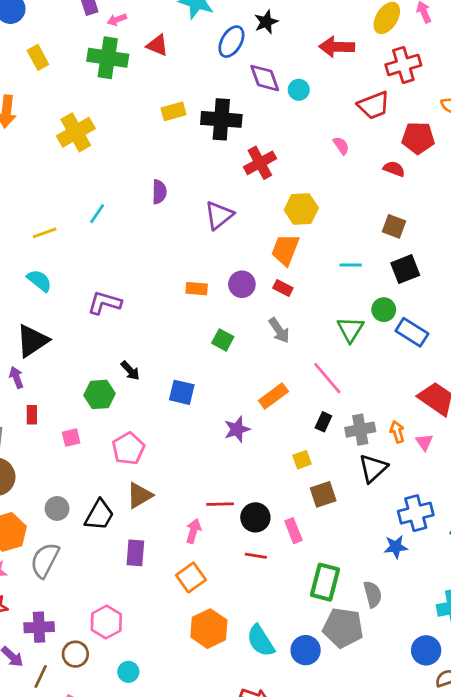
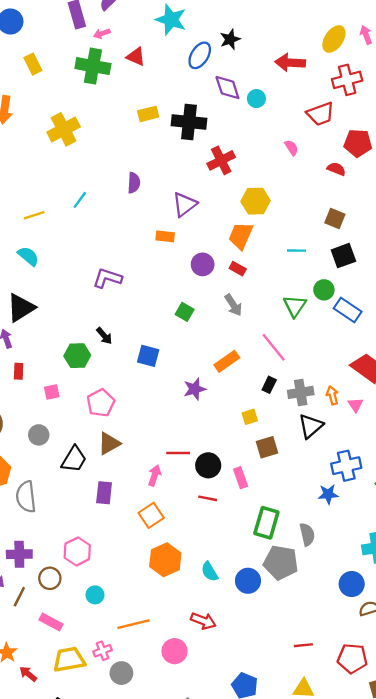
orange rectangle: (197, 289) -> (165, 236), moved
purple L-shape: (105, 303) -> (107, 278), moved
gray circle: (57, 508) -> (39, 435), moved
gray semicircle: (45, 560) -> (26, 497), turned -36
cyan semicircle: (261, 641) -> (210, 572), size x0.7

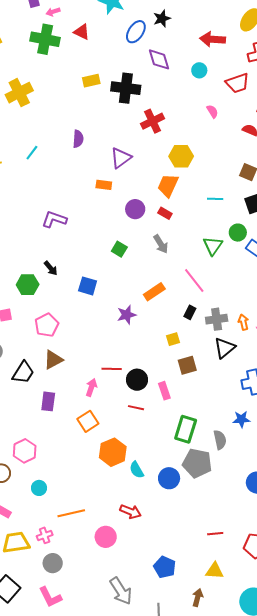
cyan circle: (256, 99) -> (199, 70), moved
blue star: (328, 494) -> (241, 419), moved
orange hexagon: (165, 560) -> (113, 452), moved
gray circle: (121, 673) -> (53, 563), moved

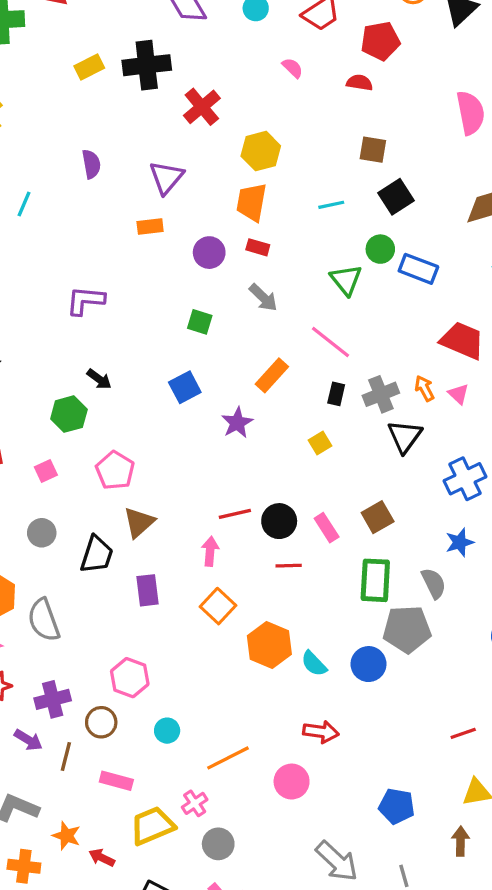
blue square: (88, 286) -> (185, 387), moved, turned -30
brown square: (187, 365) -> (378, 517), moved

